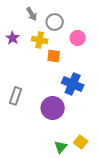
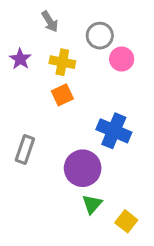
gray circle: (55, 22) -> (100, 36), moved
orange square: (54, 56) -> (62, 95), moved, turned -32
green triangle: (61, 147) -> (92, 204), moved

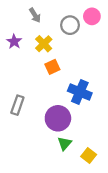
pink circle: (122, 59) -> (92, 16), moved
yellow cross: (62, 62) -> (44, 44), turned 35
orange square: (62, 95) -> (52, 67), moved

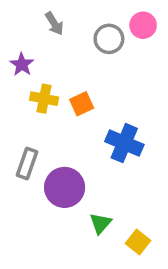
yellow cross: (44, 44) -> (44, 99), moved, turned -35
purple circle: (58, 118) -> (65, 187), moved

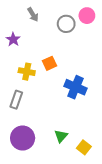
yellow cross: (44, 99) -> (27, 72), moved
purple circle: (65, 187) -> (23, 138), moved

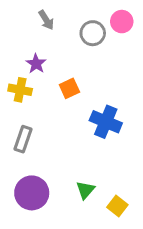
purple star: (13, 39) -> (36, 64), moved
yellow cross: (27, 72) -> (20, 90), moved

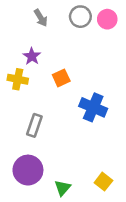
gray circle: (93, 33) -> (80, 17), moved
gray rectangle: (23, 139) -> (34, 125), moved
green triangle: (85, 190) -> (62, 188), moved

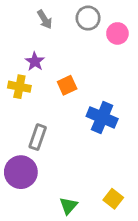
pink circle: (107, 19) -> (117, 33), moved
purple circle: (28, 170) -> (21, 172), moved

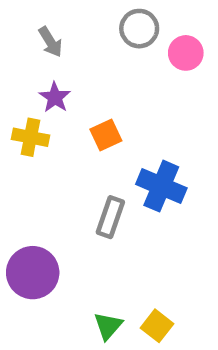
gray arrow: (45, 19) -> (50, 42), moved
gray rectangle: (38, 137) -> (110, 217), moved
yellow square: (113, 199) -> (157, 326), moved

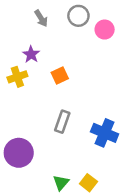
gray arrow: (50, 42) -> (41, 18), moved
yellow cross: (30, 137) -> (17, 77), turned -30
blue cross: (161, 186) -> (105, 133), moved

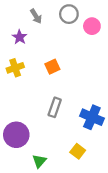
purple star: (31, 54) -> (20, 37), moved
green triangle: (61, 183) -> (39, 161), moved
yellow square: (88, 183) -> (78, 151), moved

